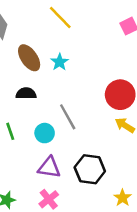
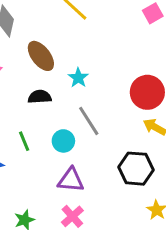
cyan star: (60, 62) -> (78, 78), moved
black hexagon: (90, 169) -> (136, 169), moved

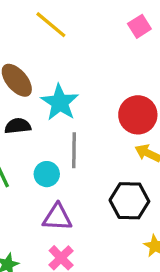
cyan star: (78, 78) -> (60, 102), size x1.6
gray line: (89, 121) -> (74, 150), turned 36

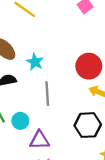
cyan star: (60, 102) -> (35, 62), size x0.7
cyan circle: (47, 174) -> (20, 121), moved

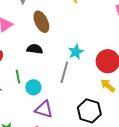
cyan star: (35, 62) -> (76, 52), moved

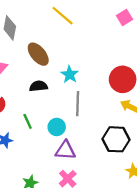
cyan star: (76, 52) -> (70, 74), moved
cyan circle: (33, 87) -> (57, 127), moved

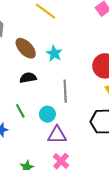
cyan star: (70, 74) -> (54, 53), moved

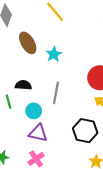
black semicircle: (28, 78) -> (23, 85), moved

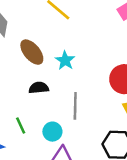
black semicircle: (23, 85) -> (39, 88), moved

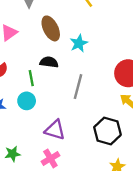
green line: (21, 126) -> (31, 78), moved
cyan circle: (52, 132) -> (27, 101), moved

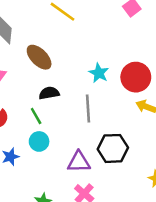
cyan star: (79, 43) -> (99, 73), moved
black hexagon: (107, 131) -> (113, 148), moved

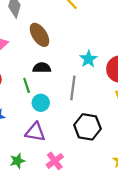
cyan circle: (39, 141) -> (41, 103), moved
purple triangle: (79, 162) -> (35, 132), moved

